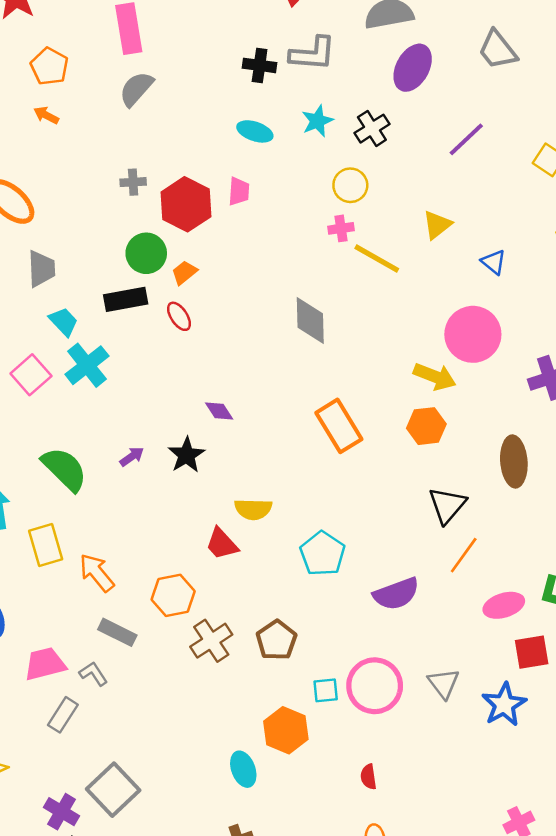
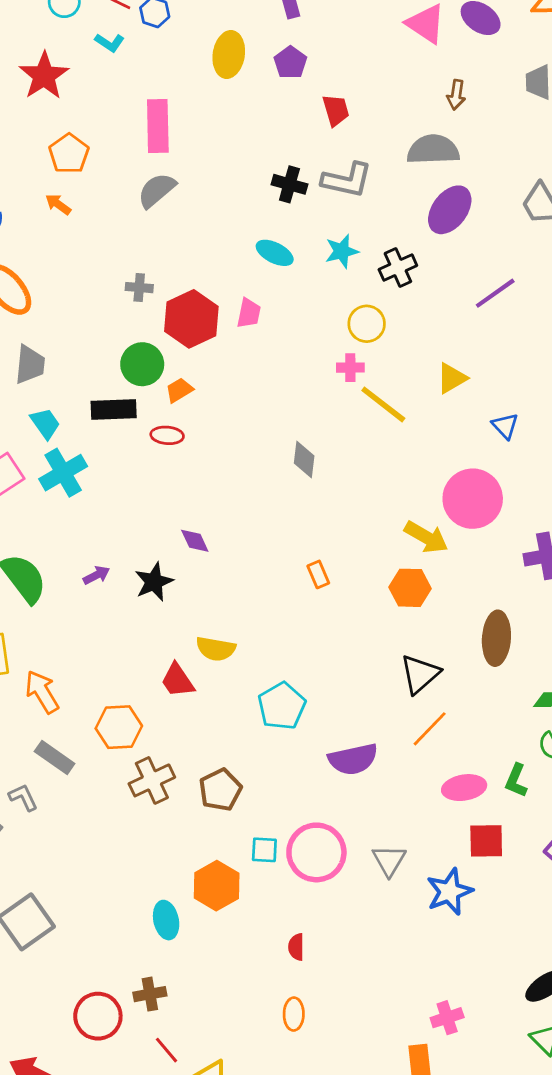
red ellipse: (179, 316) -> (167, 435), turned -60
gray diamond: (310, 320) -> (304, 460), size x0.7
orange rectangle: (339, 426) -> (318, 574), size x0.5

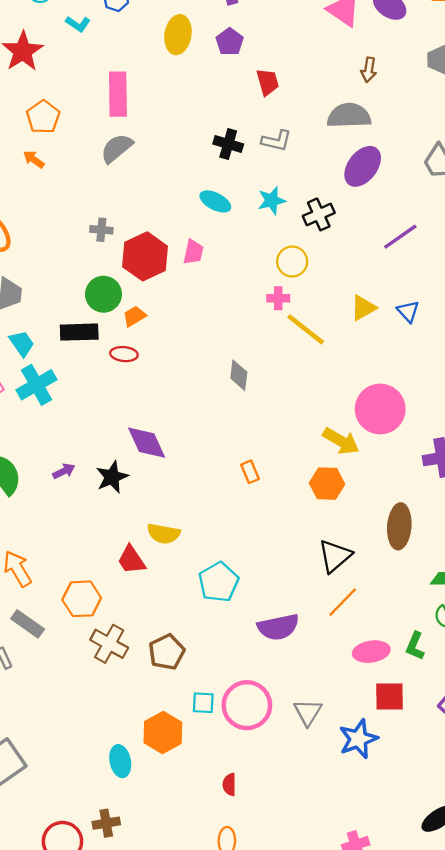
gray L-shape: (347, 180) -> (276, 141), size x0.7
blue triangle: (505, 426) -> (408, 311), moved
purple diamond: (195, 541) -> (147, 443), size x1.6
brown cross: (152, 780) -> (109, 644), turned -36

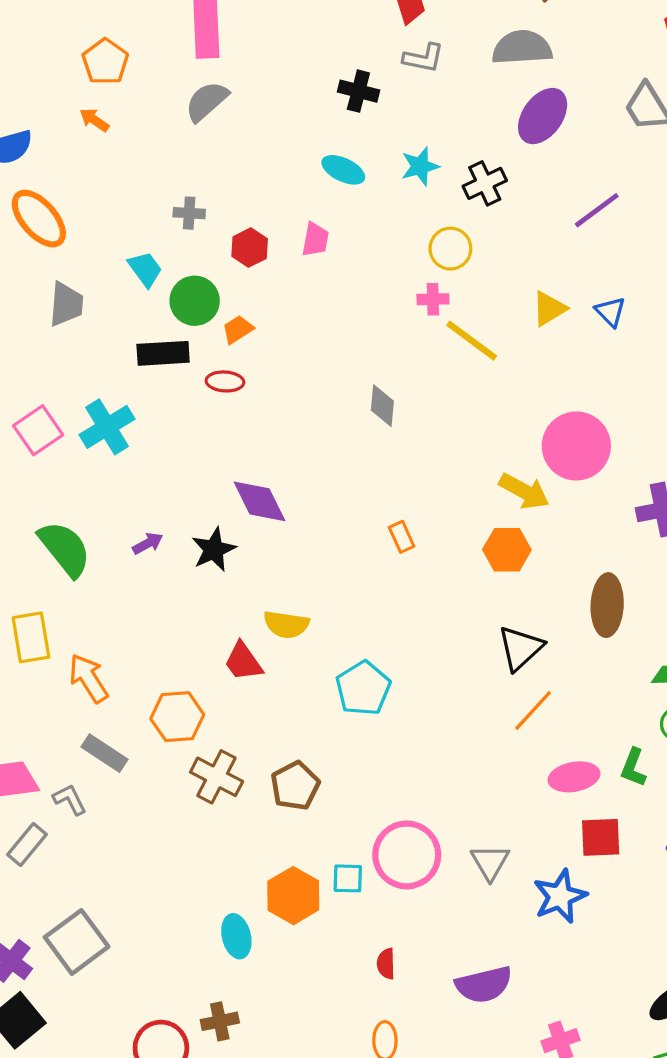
gray L-shape: (276, 141) -> (423, 58), moved
red hexagon: (145, 256) -> (250, 248), size x0.6
cyan trapezoid: (22, 343) -> (145, 269), moved
purple semicircle: (278, 627) -> (484, 985), moved
cyan square: (203, 703) -> (348, 878), moved

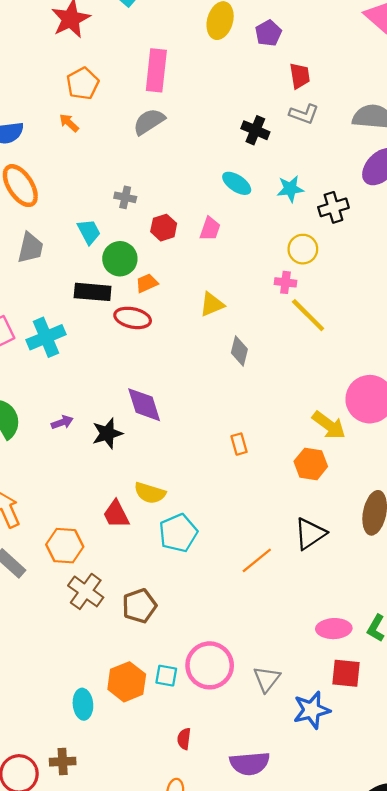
yellow triangle: (549, 309) -> (212, 304), moved
red ellipse: (225, 381) -> (133, 318), size x1.4
cyan pentagon: (363, 688) -> (178, 533), moved
orange line: (533, 711) -> (257, 560), moved

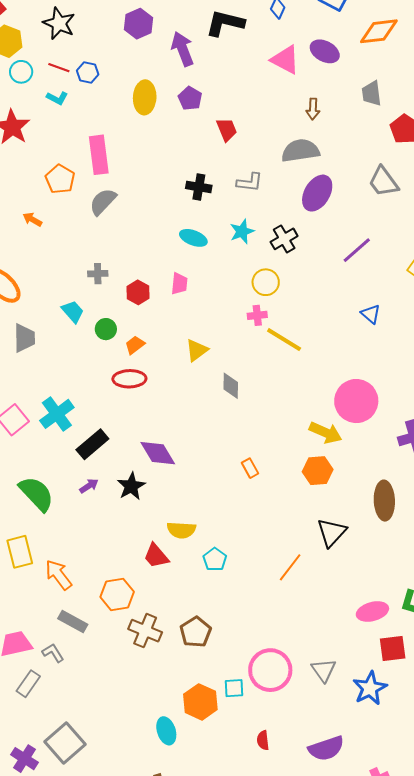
orange pentagon: (83, 84) -> (60, 179), moved
gray L-shape: (304, 114) -> (250, 182), moved
green circle: (120, 259) -> (106, 329), size x0.7
black rectangle: (93, 292) -> (92, 444), moved, turned -32
cyan pentagon: (178, 533) -> (215, 559), size x0.7

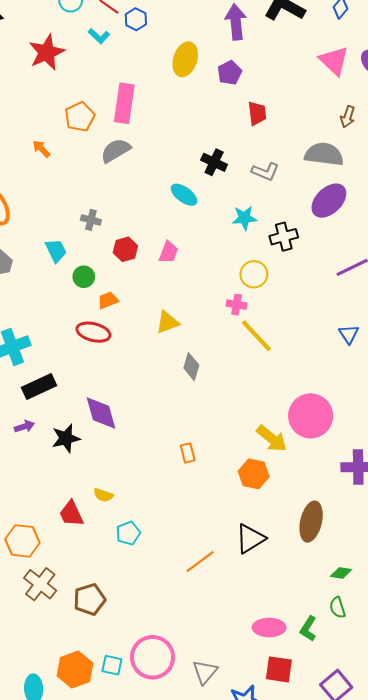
cyan ellipse: (193, 238) -> (184, 195), moved
yellow semicircle: (181, 530) -> (103, 495), size x0.7

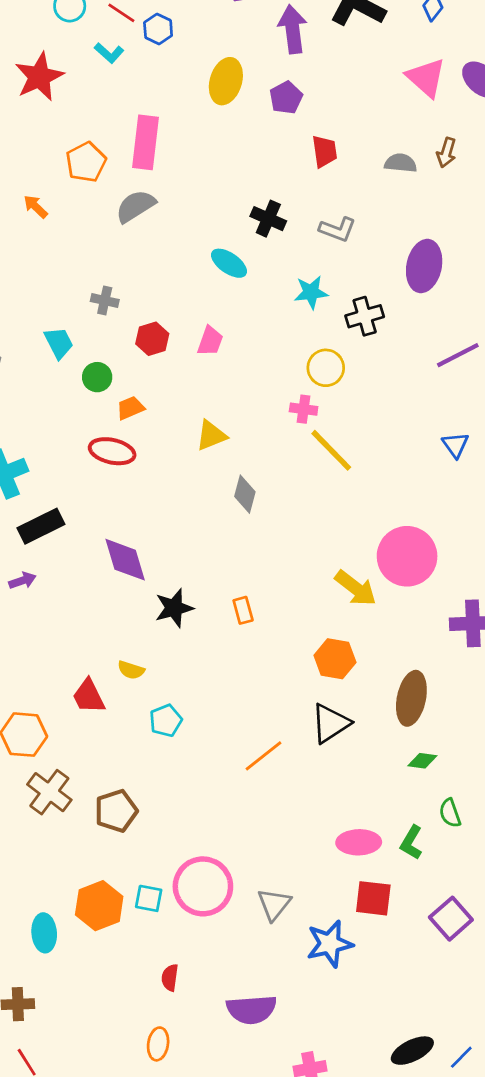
gray semicircle: (324, 154) -> (401, 163), moved, size x0.6
purple ellipse: (329, 201) -> (424, 266), turned -33
black star: (66, 438) -> (174, 608), moved
orange hexagon: (254, 474) -> (335, 659), moved
green diamond: (341, 573) -> (422, 761), moved

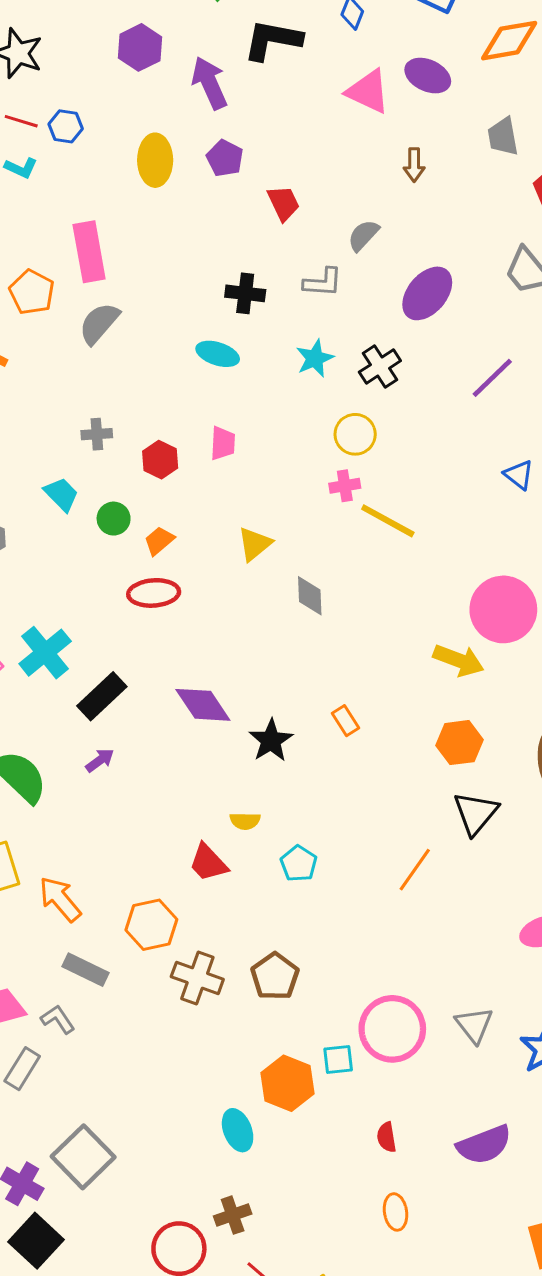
gray semicircle: (401, 163) -> (363, 235), moved, turned -36
purple ellipse: (424, 266) -> (427, 293), turned 45

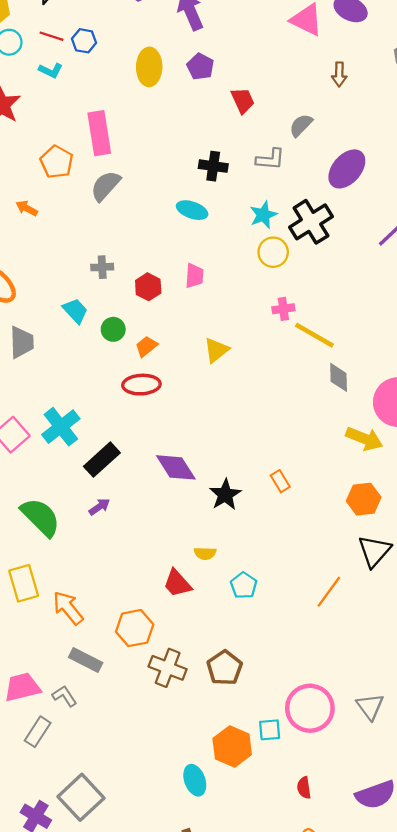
black cross: (380, 366) -> (311, 222), size x1.4
yellow circle: (355, 434) -> (273, 252), moved
gray diamond: (310, 596) -> (339, 377), moved

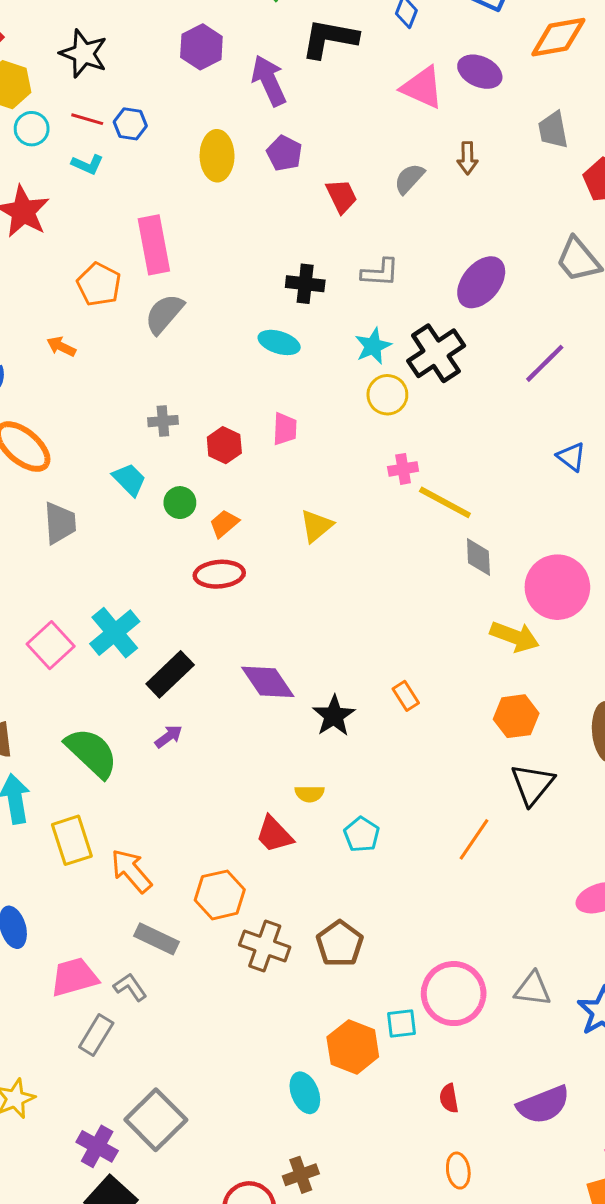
gray semicircle: (301, 125) -> (409, 179), moved
gray triangle: (370, 707) -> (533, 989), turned -44

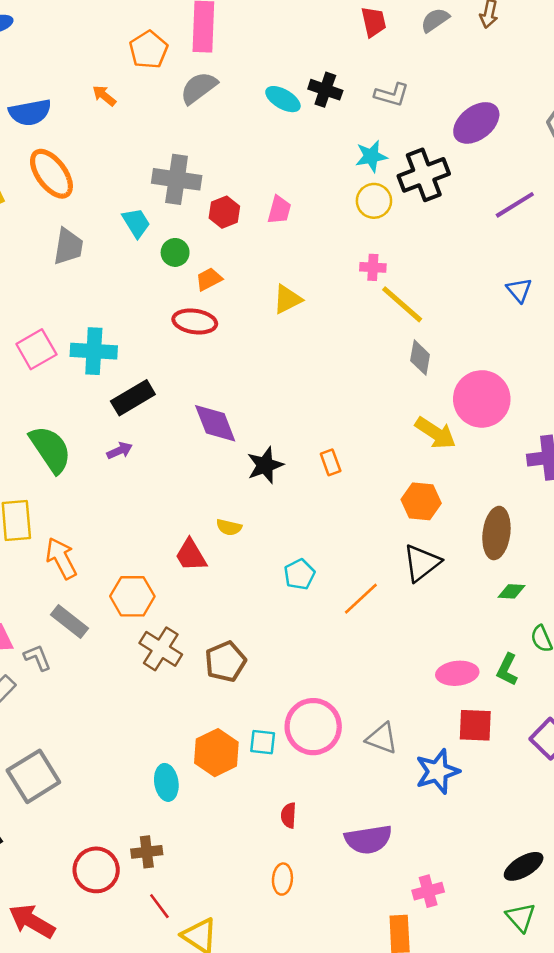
cyan ellipse: (279, 342) -> (283, 99), moved
gray cross: (163, 421) -> (177, 179), size x1.8
cyan cross: (115, 633) -> (94, 351), turned 30
cyan pentagon: (362, 835) -> (299, 574), moved

